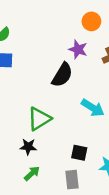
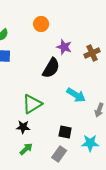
orange circle: (91, 21) -> (41, 24), moved
gray rectangle: (72, 180) -> (59, 154), turned 42

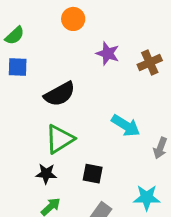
black semicircle: (51, 68) -> (60, 94), moved, turned 30
black square: (65, 132) -> (93, 174), moved

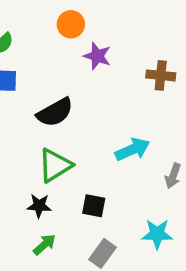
purple star: (108, 53) -> (97, 56), moved
brown cross: (150, 63) -> (161, 75), turned 30
cyan arrow: (126, 126) -> (132, 149), turned -56

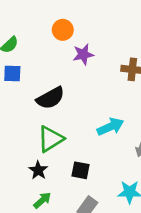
purple star: (97, 56) -> (83, 54), turned -30
black star: (39, 206) -> (38, 170), turned 30

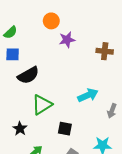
black semicircle: (50, 98) -> (28, 75), moved
black star: (38, 170) -> (20, 129), moved

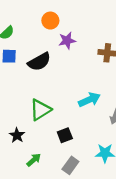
black semicircle: (28, 75) -> (39, 62), moved
black square: (65, 129) -> (65, 135), turned -32

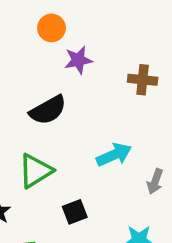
black semicircle: (39, 62) -> (48, 110), moved

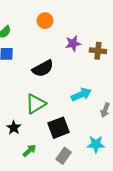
purple star: (78, 60) -> (73, 43), moved
black square: (75, 212) -> (58, 128), size x1.5

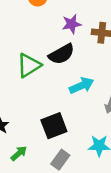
black semicircle: (43, 68) -> (62, 54), moved
green triangle: (36, 104) -> (29, 65), moved

